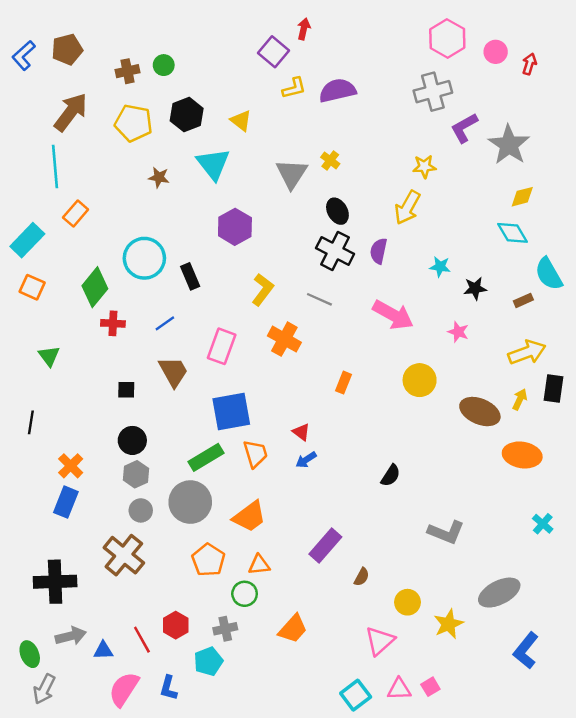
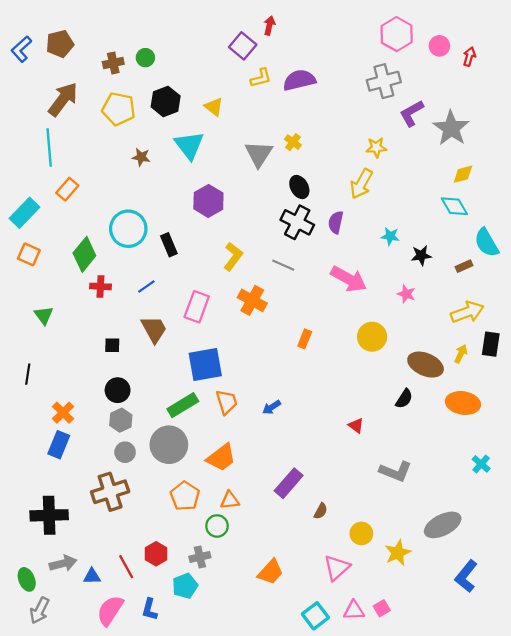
red triangle: (301, 432) -> (356, 425), moved
black semicircle: (391, 475) -> (404, 399), moved
brown cross: (124, 555) -> (110, 492), turned 33
orange trapezoid: (293, 629) -> (270, 572), moved

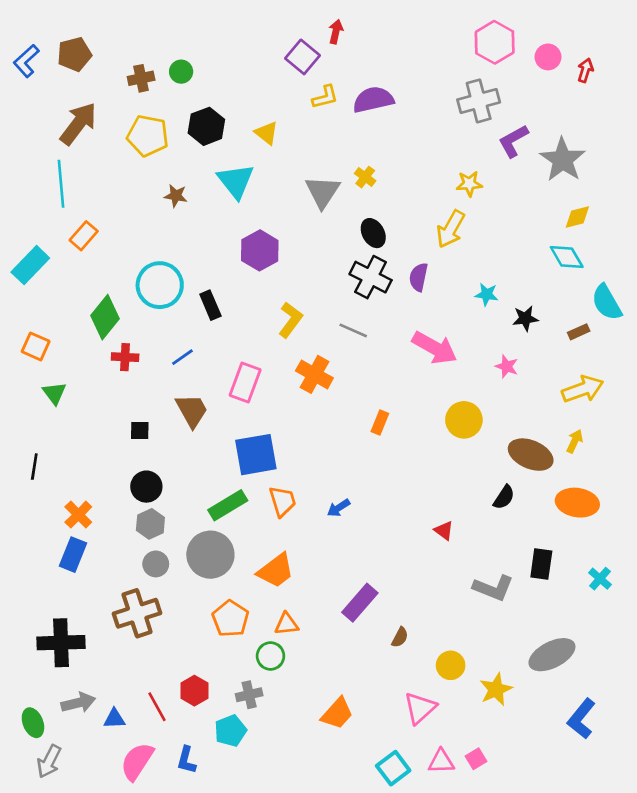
orange square: (29, 254) -> (36, 346), moved
black rectangle: (491, 344) -> (541, 564), moved

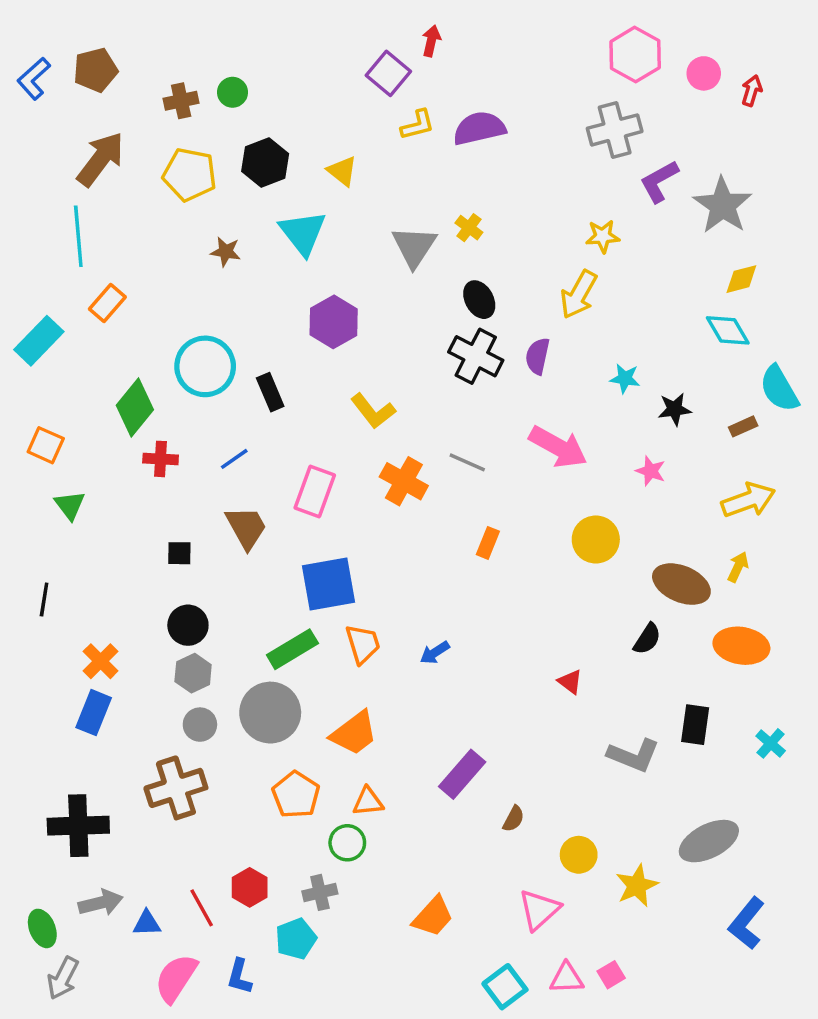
yellow L-shape: (290, 320) -> (373, 411), turned 105
gray line: (353, 330) -> (467, 462), moved

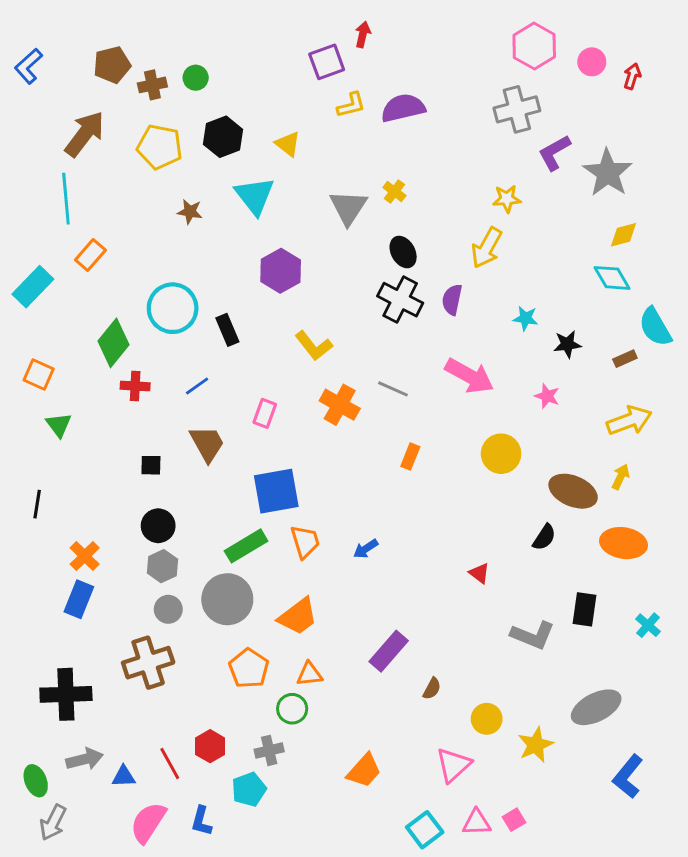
brown pentagon: (95, 70) -> (112, 65), moved
purple square: (388, 73) -> (327, 62), turned 30
pink rectangle: (315, 492) -> (265, 413), size x0.7

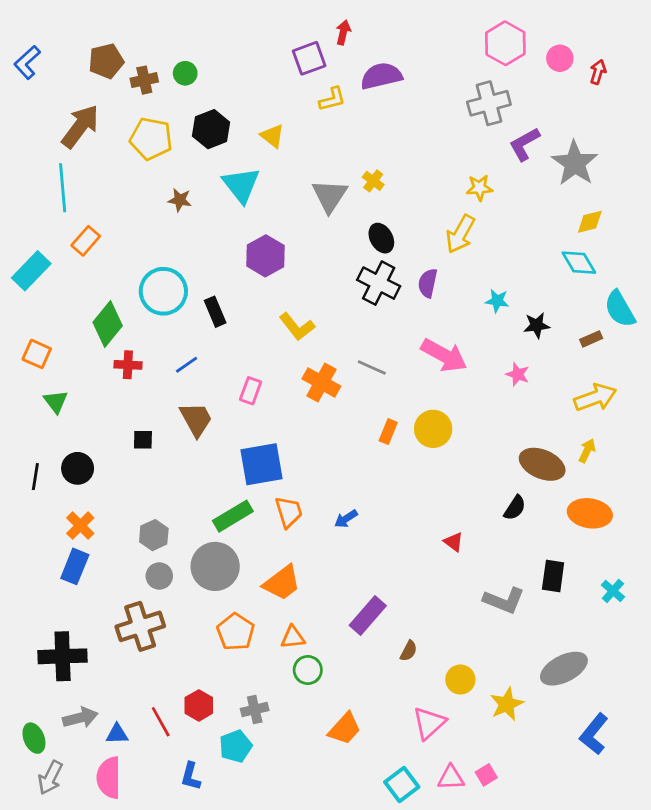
purple semicircle: (403, 108) -> (381, 76), moved
yellow circle: (501, 454) -> (433, 429), moved
black circle: (158, 526) -> (78, 468), moved
green circle: (292, 709) -> (308, 670), moved
pink semicircle: (148, 823) -> (109, 778), moved, turned -33

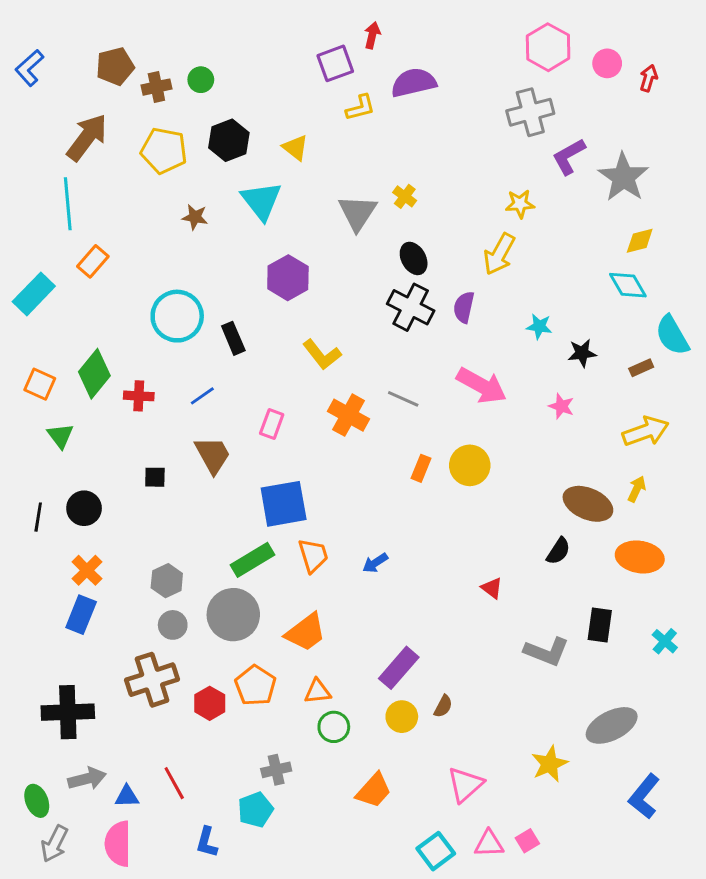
green diamond: (108, 324) -> (94, 374), moved
yellow circle: (460, 680) -> (402, 717), moved
red hexagon: (199, 705) -> (210, 703), moved

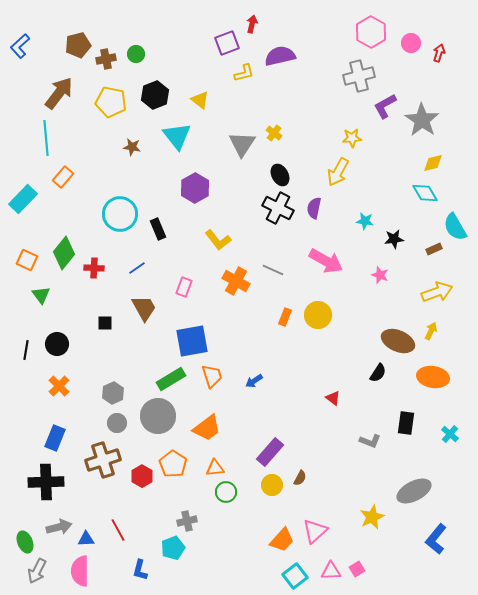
blue rectangle: (81, 615) -> (55, 438), moved
gray L-shape: (547, 652) -> (370, 441), size x0.7
orange trapezoid: (374, 790) -> (282, 540), moved

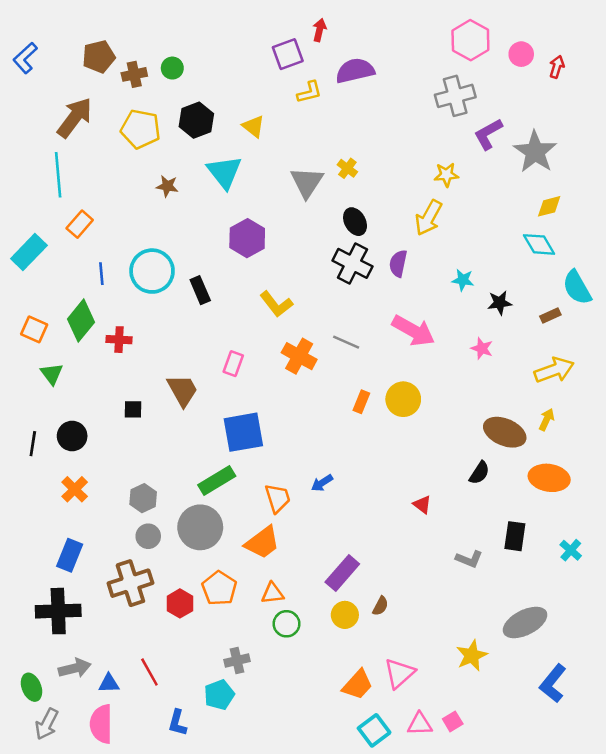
blue line: (137, 268) -> (101, 274), moved, turned -60
orange trapezoid: (212, 376) -> (278, 498), moved

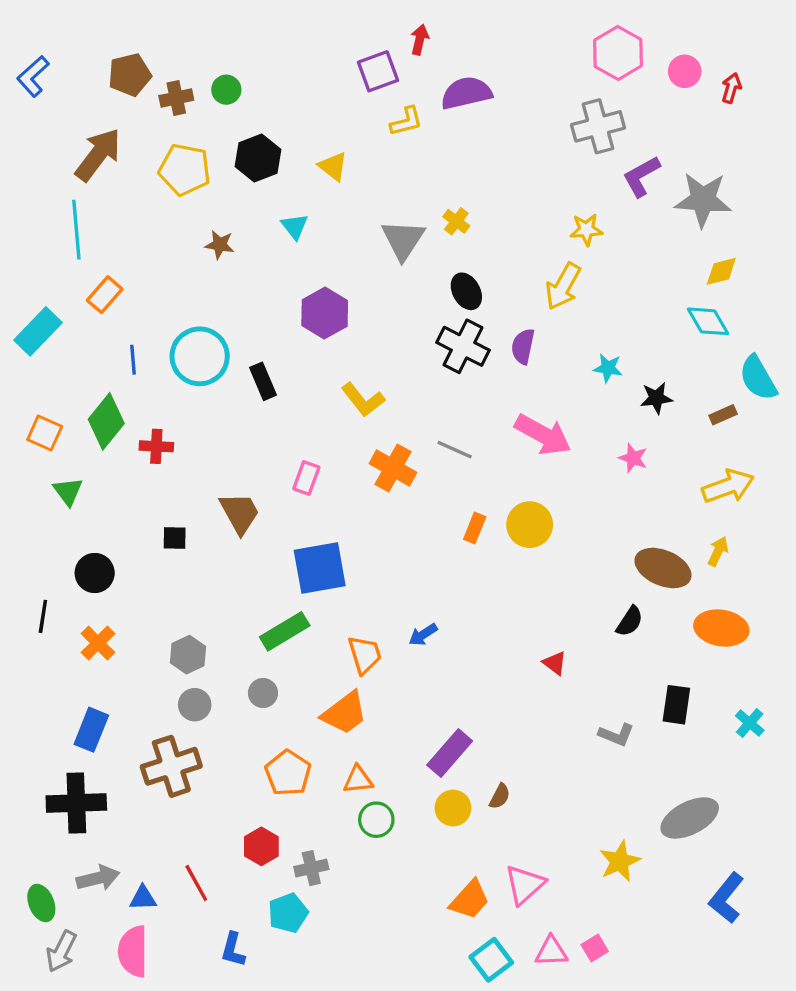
gray star: (535, 152) -> (703, 200), turned -30
cyan triangle: (224, 172) -> (295, 226), size x0.6
black line: (33, 444) -> (43, 616), moved
gray circle: (200, 527) -> (263, 693), size x0.5
red hexagon: (180, 603) -> (261, 846), moved

